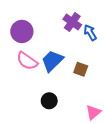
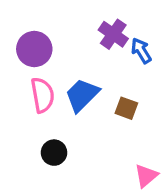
pink semicircle: (27, 61) -> (43, 95), turned -135
black circle: (49, 101) -> (54, 153), moved

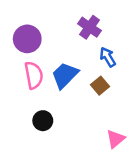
blue arrow: (141, 51) -> (108, 57), moved
brown square: (126, 108) -> (100, 86), turned 30

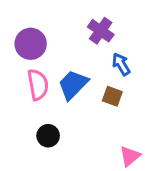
brown square: (100, 86) -> (112, 96), turned -30

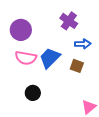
blue arrow: (121, 64) -> (83, 44), turned 119
pink semicircle: (38, 85) -> (26, 58), turned 110

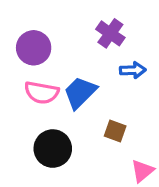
brown square: (77, 66) -> (115, 131), moved
black circle: (33, 93) -> (53, 149), size x1.5

